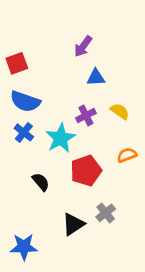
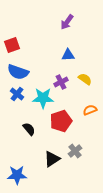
purple arrow: (83, 46) -> (67, 22), moved
cyan star: (61, 138) -> (43, 98), turned 30

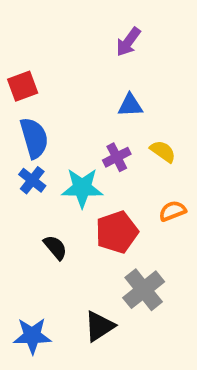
blue semicircle: (18, 72) -> (34, 138), turned -125
gray cross: (75, 151) -> (144, 290), size x1.5
black triangle: (52, 159) -> (99, 326), moved

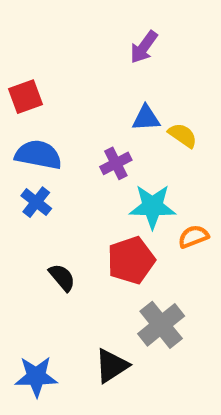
blue semicircle: (34, 138) -> (38, 155), turned -63
yellow semicircle: (163, 151) -> (183, 135), moved
purple cross: (117, 157) -> (116, 163), moved
cyan star: (82, 188) -> (152, 206), moved

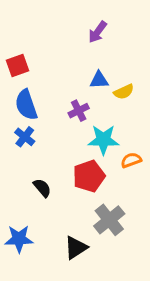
yellow semicircle: (183, 135) -> (124, 92), turned 120
blue semicircle: (38, 155) -> (26, 105), turned -120
blue star: (36, 377) -> (19, 239), moved

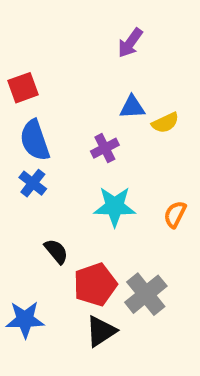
cyan star: (103, 140) -> (115, 207), moved
orange semicircle: (131, 160) -> (175, 214), turned -42
red pentagon: (89, 176) -> (95, 284), moved

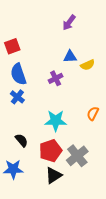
cyan star: (115, 207) -> (56, 121), moved
black semicircle: (56, 251) -> (21, 140), moved

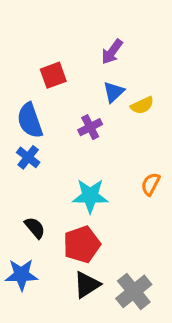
purple arrow: (69, 23) -> (112, 52), moved
red square: (12, 46) -> (53, 75), moved
blue triangle: (70, 57) -> (114, 92), turned -40
gray cross: (77, 156) -> (134, 291), moved

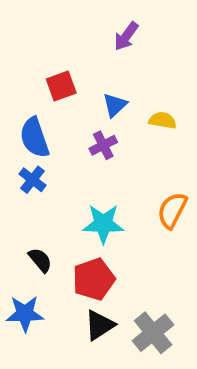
purple arrow: (112, 52) -> (126, 36), moved
blue triangle: (114, 92) -> (115, 105), moved
yellow semicircle: (142, 105) -> (163, 120), turned -145
orange semicircle: (151, 184) -> (172, 210), size x1.4

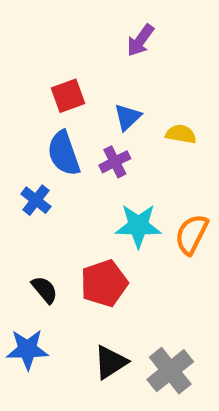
blue semicircle: (34, 138) -> (64, 153), moved
cyan star: (103, 224) -> (138, 226), moved
red pentagon: (94, 279) -> (104, 283), moved

